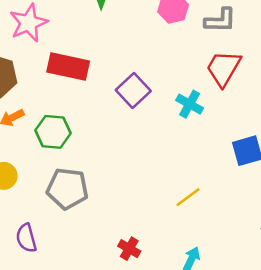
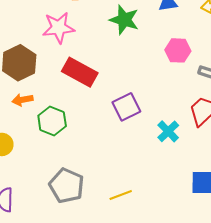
gray pentagon: (67, 189) -> (67, 186), moved
yellow line: (188, 197) -> (121, 195), moved

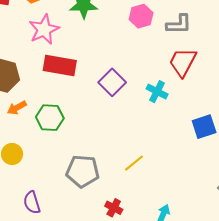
pink star: (58, 28) -> (44, 29), moved

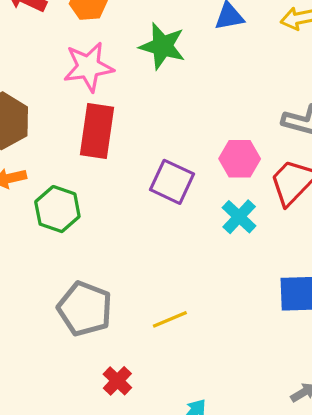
pink hexagon: (141, 16) -> (240, 159), moved
red rectangle: (60, 65) -> (97, 131), turned 72
purple square: (112, 82) -> (172, 182), turned -36

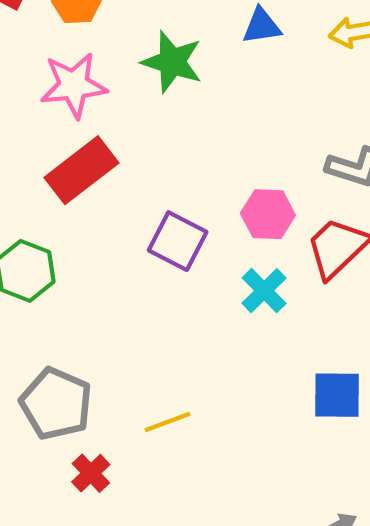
red rectangle: (97, 131) -> (82, 170), turned 42
red cross: (117, 381) -> (91, 473), moved

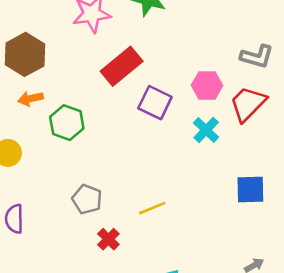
red rectangle: (82, 170) -> (122, 66), moved
gray pentagon: (56, 404) -> (87, 199), size x0.7

